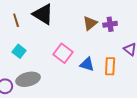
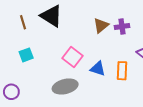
cyan square: (19, 51) -> (26, 55), turned 32
gray ellipse: (28, 79) -> (65, 87), moved

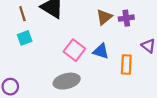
cyan square: (26, 55) -> (25, 38), moved
blue triangle: (98, 69) -> (101, 51), moved

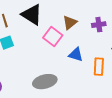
brown triangle: (104, 17) -> (70, 23), moved
pink square: (74, 50) -> (53, 37), moved

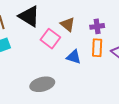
brown triangle: (70, 23) -> (68, 24), turned -42
orange rectangle: (99, 67) -> (97, 48), moved

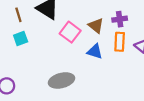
brown triangle: (68, 24) -> (96, 26), moved

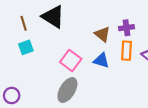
pink square: (70, 32) -> (71, 60), moved
gray ellipse: (61, 80) -> (67, 90), turned -45

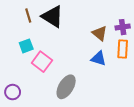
brown line: (24, 23) -> (28, 16), moved
pink square: (71, 60) -> (42, 62), moved

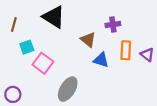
brown line: (28, 16) -> (14, 24), moved, turned 32
purple cross: (123, 27) -> (113, 24), moved
brown triangle: (100, 33) -> (88, 40), moved

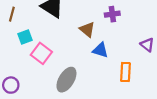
orange rectangle: (126, 50) -> (125, 72), moved

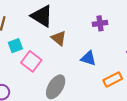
brown triangle: (87, 29) -> (59, 38), moved
orange rectangle: (125, 72) -> (113, 79), turned 60

